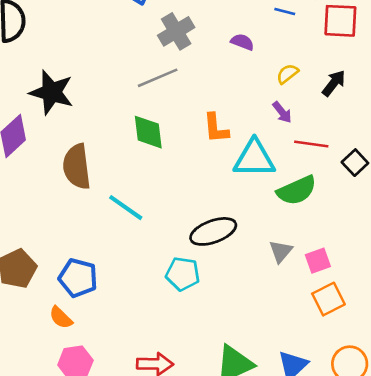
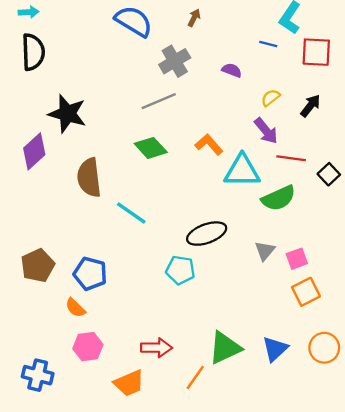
purple arrow: (282, 112) -> (266, 131), size x1.4
orange L-shape: (216, 128) -> (209, 145), turned 144
green diamond: (148, 132) -> (151, 148), turned -36

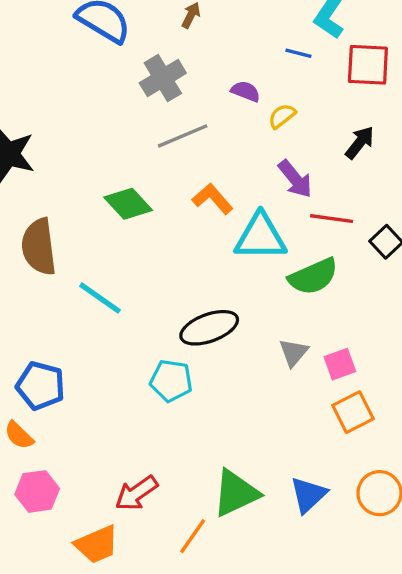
yellow semicircle: (271, 98) -> (282, 116), moved
gray line: (159, 101) -> (183, 136), moved
red arrow: (156, 348) -> (136, 493), turned 144

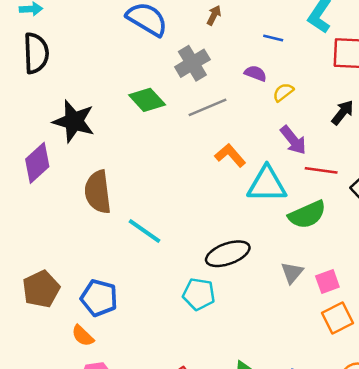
blue line: (298, 53) -> (273, 38), moved
green diamond: (128, 204) -> (147, 100), moved

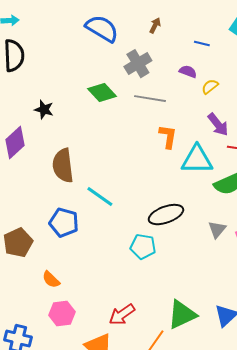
gray line: (208, 107) -> (150, 99), turned 32
black star: (74, 121) -> (44, 110), size x0.6
orange L-shape: (230, 155) -> (168, 137), turned 50
blue pentagon: (99, 298) -> (64, 223), moved

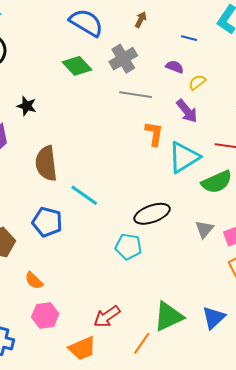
green diamond: (102, 93) -> (77, 66), moved
purple arrow: (218, 125) -> (187, 111), moved
cyan triangle: (197, 160) -> (184, 157), turned -32

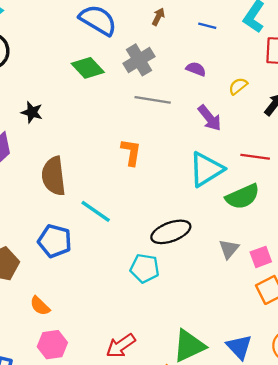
blue line: (189, 38) -> (207, 26), moved
yellow semicircle: (197, 82) -> (238, 86), moved
orange L-shape: (154, 134) -> (131, 152), moved
blue triangle: (214, 318) -> (239, 347), turned -30

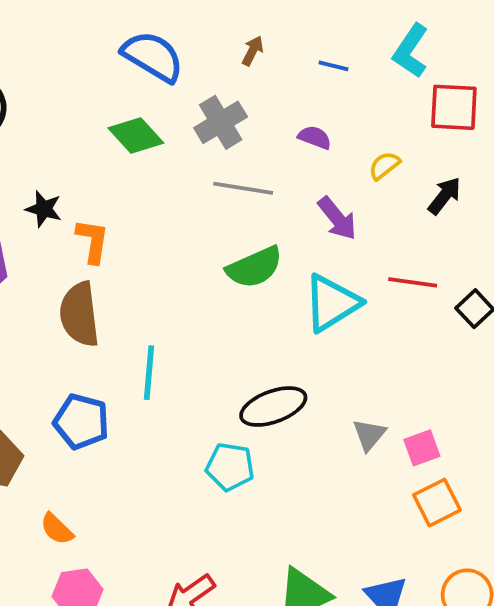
orange L-shape: (131, 152) -> (93, 241), moved
green semicircle: (243, 197) -> (254, 267), moved
cyan line: (96, 211) -> (149, 373), turned 60

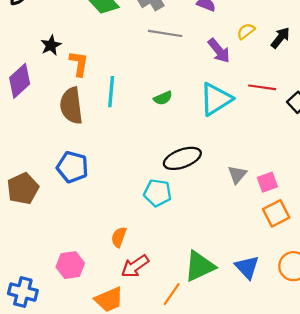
yellow semicircle: (384, 166) -> (246, 31), moved
black star: (44, 209) -> (51, 45), turned 30
green semicircle: (254, 267) -> (163, 98), moved, size x0.6
cyan line: (149, 373) -> (111, 92), moved
orange semicircle: (57, 529) -> (119, 237), moved, turned 66

